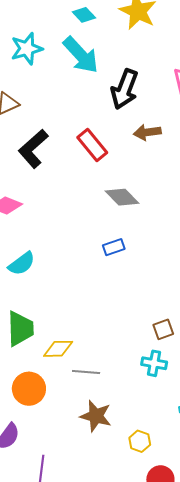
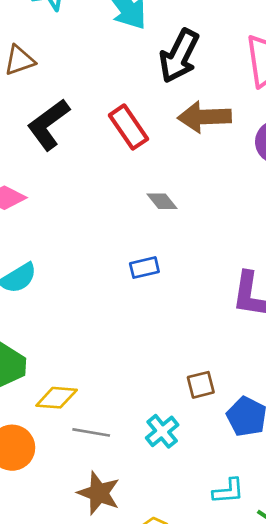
brown arrow: (147, 132) -> (204, 117), size x1.4
gray diamond: (122, 197) -> (162, 201), size x0.7
cyan cross: (154, 363) -> (162, 431), moved, turned 35

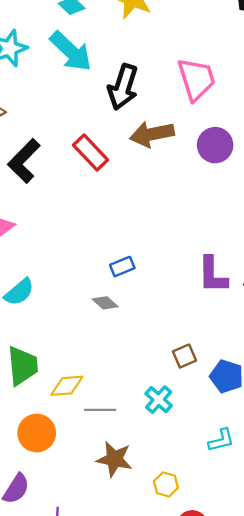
gray diamond: (162, 201) -> (105, 303), moved

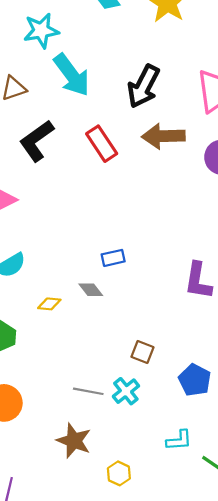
cyan arrow: (71, 51) -> (72, 75), moved
brown square: (184, 356) -> (142, 352), moved, turned 35
yellow diamond: (67, 386) -> (49, 304), moved, size x0.7
gray line: (100, 410) -> (88, 391), moved

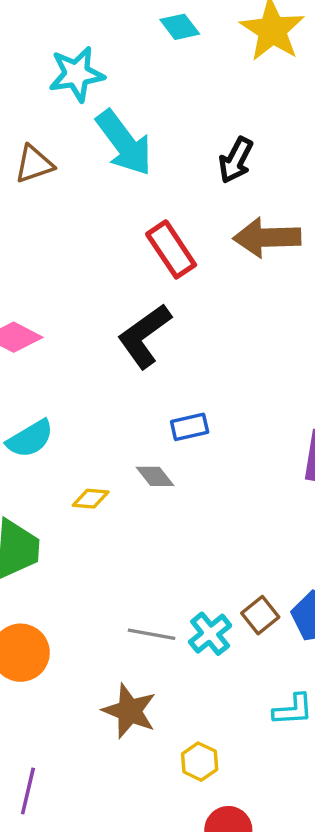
black arrow: (143, 86) -> (236, 160), size x0.7
black L-shape: (37, 141) -> (144, 336), moved
brown square: (142, 352) -> (260, 615), moved, turned 30

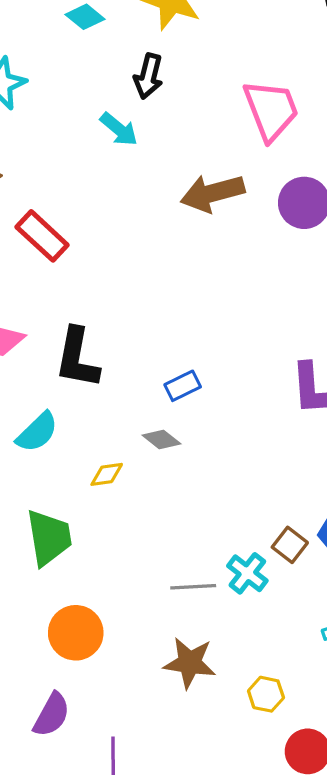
cyan arrow: (124, 143) -> (119, 129), moved, size x0.6
black arrow: (236, 160) -> (148, 76), moved
red rectangle: (171, 249) -> (42, 236), moved
black L-shape: (144, 336) -> (77, 358), moved, turned -30

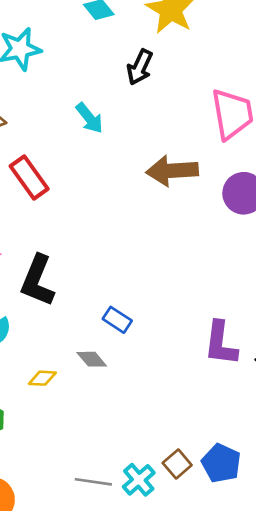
cyan arrow: (119, 129) -> (89, 118), moved
blue rectangle: (183, 386) -> (117, 320), turned 48

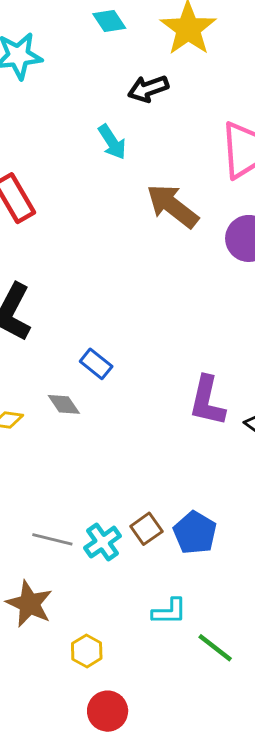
black arrow: (140, 67) -> (148, 89), turned 40
cyan arrow: (89, 118) -> (112, 142), moved
brown arrow: (172, 171) -> (172, 206), turned 36

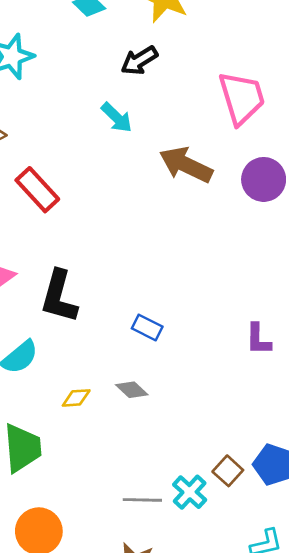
purple L-shape: (207, 401) -> (258, 339), size x0.7
gray diamond: (64, 404) -> (132, 390), moved

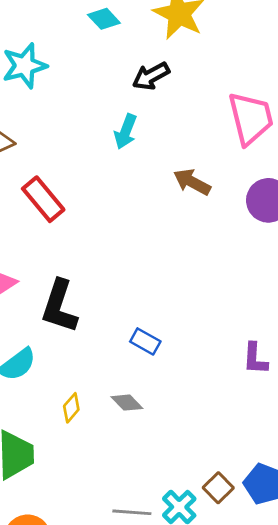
cyan arrow: (117, 118) -> (126, 132), turned 64
brown arrow: (186, 165) -> (192, 182), size x0.7
yellow diamond: (76, 398) -> (71, 408), turned -48

